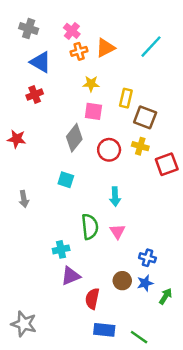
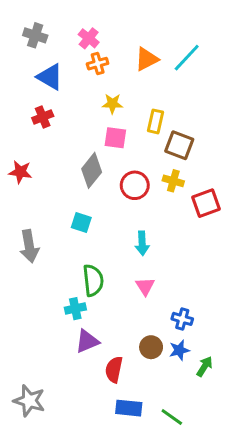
orange triangle: (105, 48) -> (147, 59), moved
gray arrow: (24, 199) -> (29, 246), size x1.5
green semicircle: (90, 227) -> (93, 280), moved

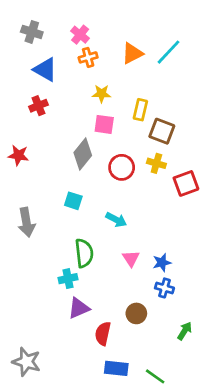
cyan arrow: (142, 243) -> (116, 220), moved, turned -60
blue star: (179, 350) -> (162, 263), moved

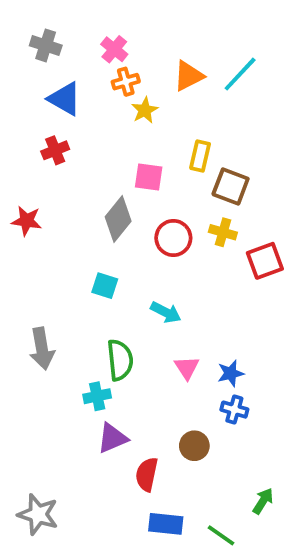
yellow star: (101, 94) -> (145, 110), moved, turned -30
gray arrow: (26, 222) -> (42, 349), moved
green arrow: (185, 331) -> (263, 501), moved

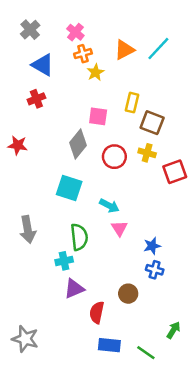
gray cross: (46, 45) -> (30, 30), turned 30
cyan square: (105, 286) -> (69, 188), size x1.5
pink triangle: (187, 368) -> (119, 228), moved

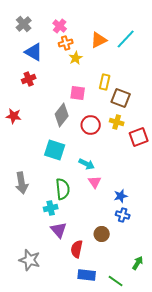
purple triangle: (74, 289) -> (59, 230), turned -48
gray star: (25, 339) -> (30, 260), moved

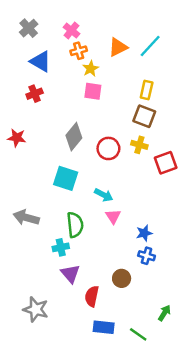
yellow rectangle: (105, 82) -> (147, 90), moved
pink square: (78, 93) -> (93, 91), moved
gray arrow: (22, 183) -> (26, 218), turned 115

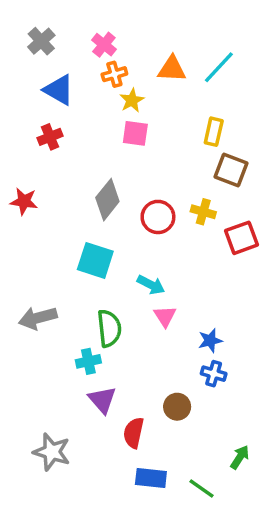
orange triangle: (118, 47) -> (172, 69), turned 30
brown square: (144, 116) -> (231, 170), moved
gray arrow: (26, 218) -> (38, 318), turned -30

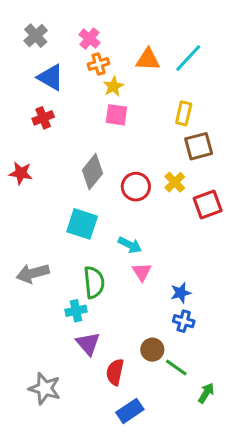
brown square: (231, 170) -> (199, 146), turned -36
yellow cross: (203, 212) -> (175, 182), turned 30
blue rectangle: (151, 478) -> (130, 411), turned -40
green line: (201, 488) -> (176, 368), moved

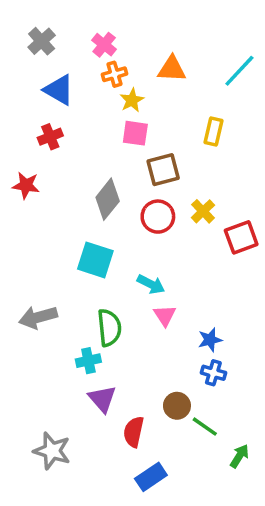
cyan line: (188, 58) -> (239, 71), moved
brown square: (199, 146) -> (163, 170), moved
red star: (21, 173) -> (26, 185), moved

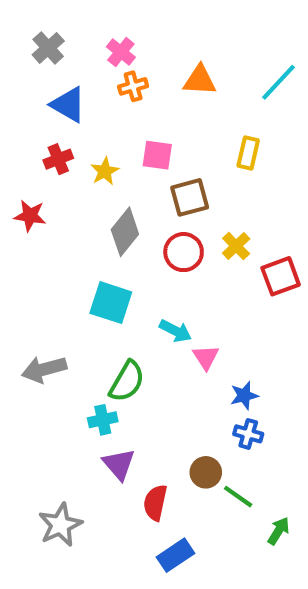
yellow star: (132, 100) -> (105, 171), moved
pink triangle: (165, 315) -> (206, 357), moved
green semicircle: (109, 328) -> (127, 381), turned 36
gray star: (52, 451) -> (60, 525), turned 30

